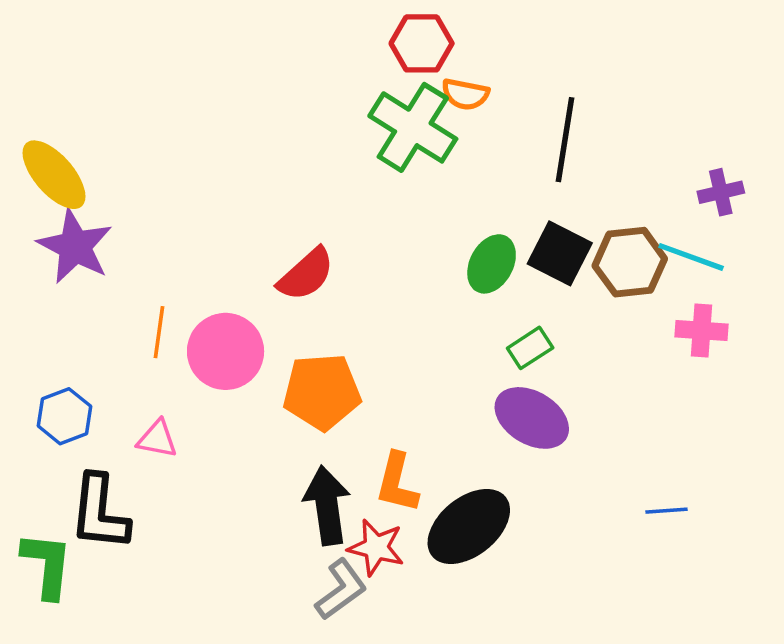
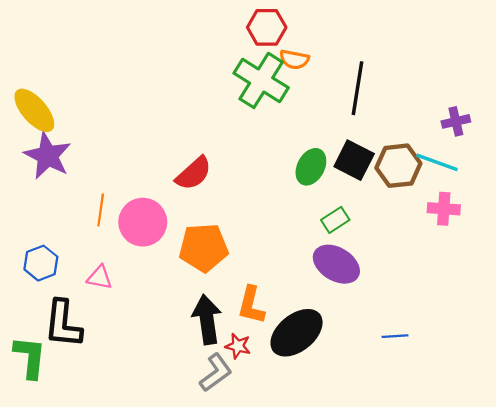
blue line: (667, 511) -> (395, 336), moved
red star: (376, 547) -> (238, 346), size x0.7

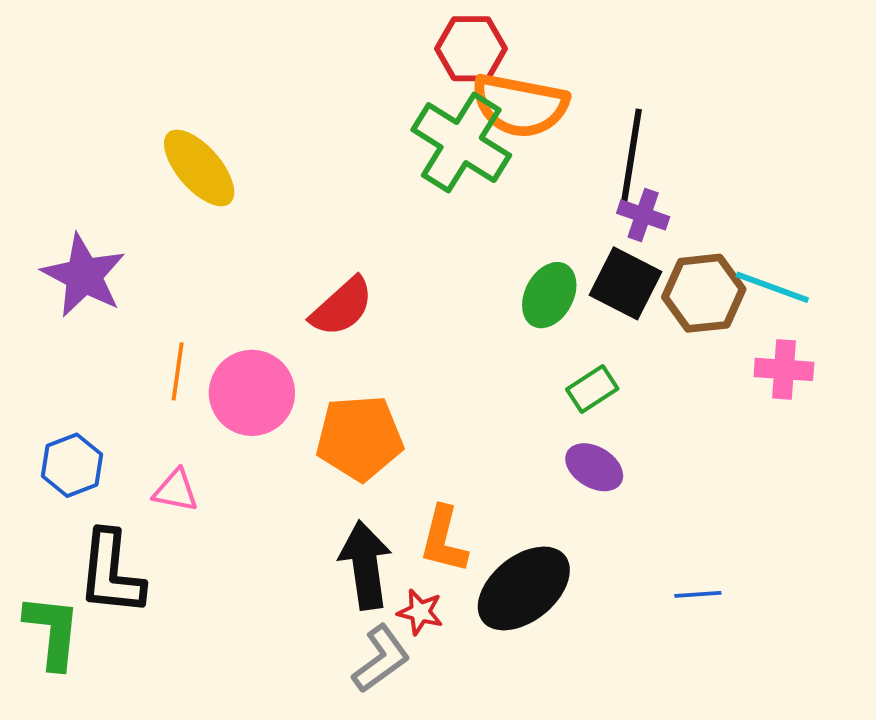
orange semicircle: (294, 59) -> (520, 105), size x1.8
yellow ellipse: (34, 110) -> (199, 168), moved
purple cross: (456, 121) -> (643, 215), moved, turned 32
purple ellipse: (336, 264) -> (594, 467), size x0.7

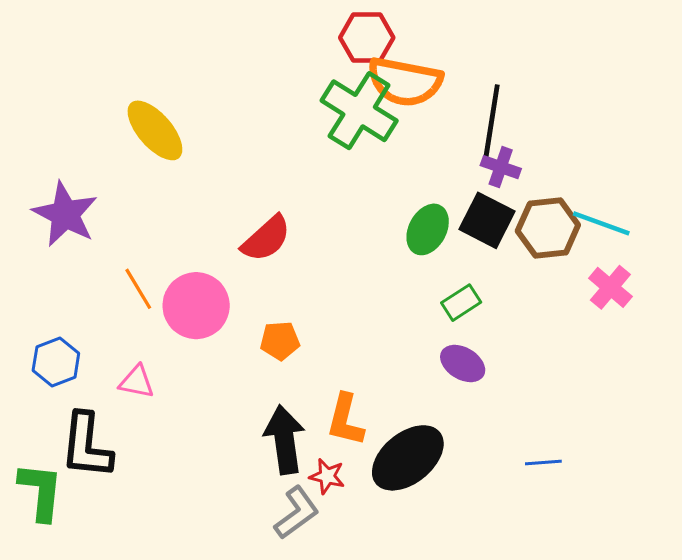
pink cross: (784, 369) -> (610, 287), turned 36
orange line: (178, 371) -> (138, 289), turned -39
orange pentagon: (360, 438) -> (280, 341), size x0.6

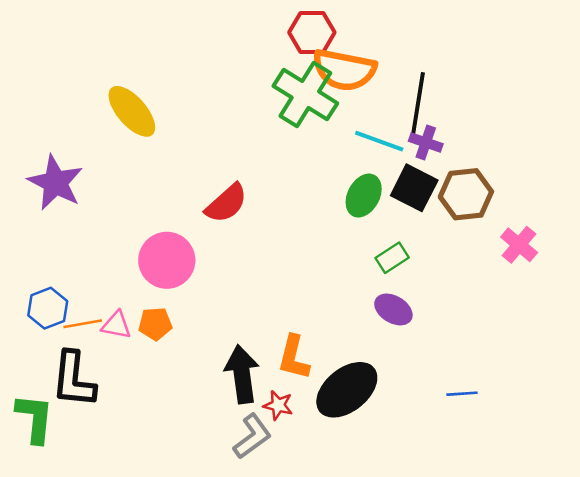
cyan line: (601, 223) -> (379, 141), moved
orange line: (138, 289) -> (83, 324), moved, turned -69
orange pentagon: (280, 341) -> (155, 324), moved

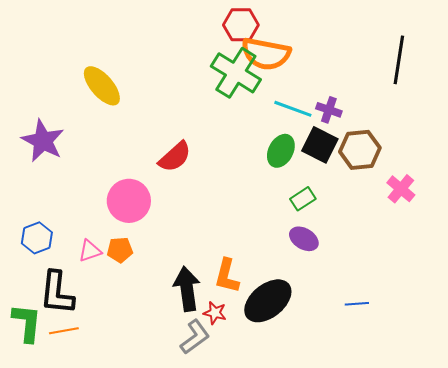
black line: (418, 104) -> (399, 60), moved
orange line: (83, 324) -> (64, 331), moved
pink triangle: (116, 325) -> (90, 251), turned -30

